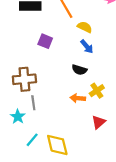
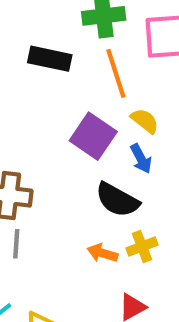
purple square: (45, 41) -> (93, 136), moved, size x1.5
black semicircle: (79, 70) -> (117, 200), size x1.5

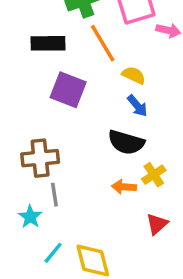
purple square: (93, 136) -> (68, 90), moved

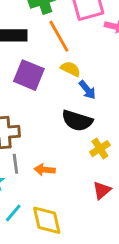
yellow semicircle: (134, 75) -> (71, 69), moved
orange arrow: (124, 187) -> (45, 170), moved

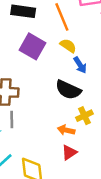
orange arrow: (45, 170) -> (66, 130), moved
red triangle: (102, 190) -> (69, 152), moved

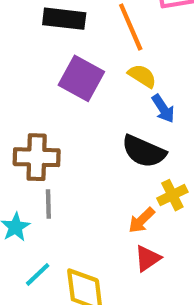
orange arrow: (66, 130) -> (142, 220), turned -56

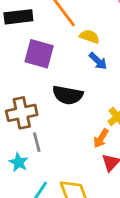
yellow semicircle: (142, 76) -> (90, 37), moved
black semicircle: (144, 151) -> (68, 95), moved

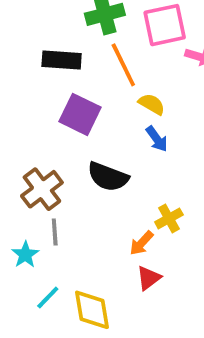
brown cross: (22, 113) -> (42, 189), turned -36

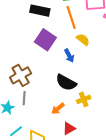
blue arrow: (157, 139) -> (69, 56), moved
black semicircle: (108, 177) -> (66, 82), moved
orange arrow: (141, 243) -> (58, 109), moved

